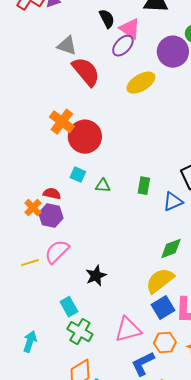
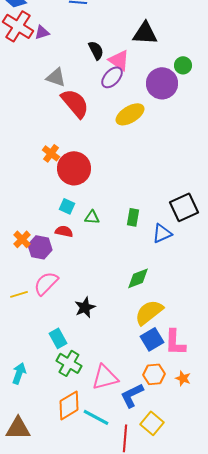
orange cross: (62, 122) -> (51, 153), size x0.7
red semicircle: (52, 194) -> (64, 231), moved
green diamond: (171, 249) -> (138, 278), moved
pink triangle: (128, 330) -> (105, 377), moved

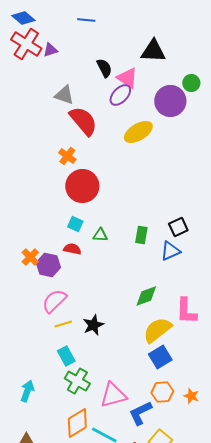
orange cross: (51, 153) -> (67, 156), moved
black square: (184, 207) -> (178, 227), moved, size x0.7
yellow line: (19, 294) -> (63, 324), moved
pink L-shape: (175, 342) -> (186, 311), moved

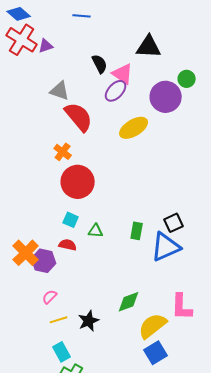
blue triangle: (170, 251) -> (166, 247), size x1.5
orange cross: (30, 257) -> (26, 253), size x1.5
green diamond: (146, 296) -> (129, 302), moved
pink semicircle: (54, 301) -> (50, 297), size x0.6

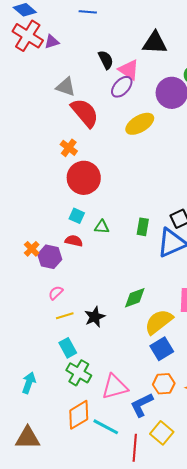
orange cross: (26, 253) -> (32, 249), size x0.6

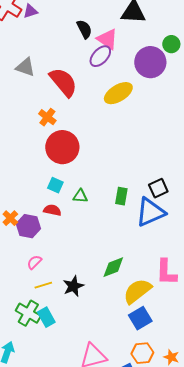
gray triangle: (66, 87) -> (25, 67), moved
green cross: (79, 373) -> (28, 313), moved

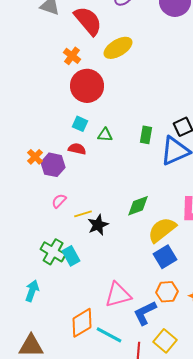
yellow ellipse: (118, 93) -> (118, 48), moved
yellow line: (43, 285) -> (83, 214), moved

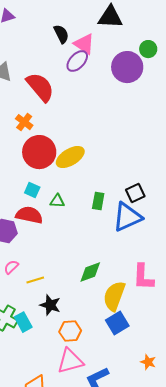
yellow ellipse: (118, 48) -> (70, 157), moved
red semicircle: (77, 149) -> (29, 215), size x1.5
black star: (98, 225) -> (50, 305), moved, turned -30
yellow semicircle: (162, 230) -> (114, 296), turned -32
orange hexagon: (167, 292) -> (70, 331), moved

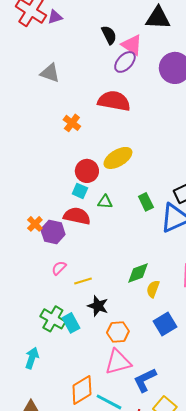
red semicircle: (40, 87) -> (114, 101), moved, turned -40
red circle: (39, 152) -> (87, 171), moved, size x0.7
green rectangle: (98, 201) -> (146, 202), turned -36
yellow semicircle: (114, 296) -> (153, 289), moved, size x0.6

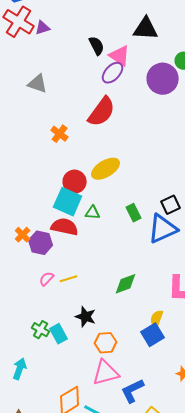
red semicircle: (114, 101) -> (102, 112), turned 116
cyan square: (80, 191) -> (68, 202), size x1.8
yellow line: (83, 281) -> (69, 279), moved
yellow semicircle: (153, 289) -> (157, 319), moved
green cross: (53, 319) -> (41, 330), size x0.7

